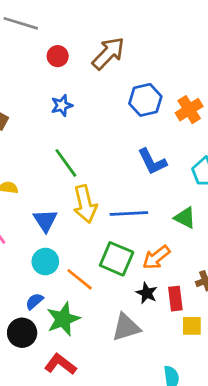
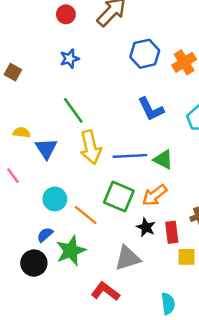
green triangle: (185, 218) -> (163, 160), moved
blue triangle: (45, 220) -> (46, 148), moved
red L-shape: (60, 364) -> (105, 291), moved

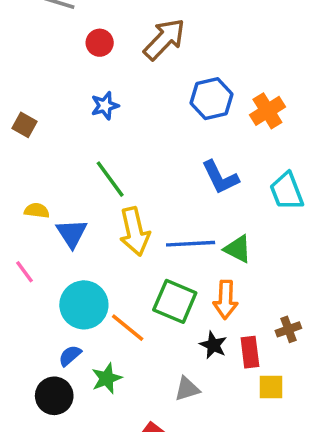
orange arrow: (155, 195) -> (225, 300), turned -50
cyan circle: (55, 199) -> (84, 305), size x1.4
green star: (71, 251) -> (107, 378), size x0.7
gray triangle: (127, 258) -> (187, 389), size x0.7

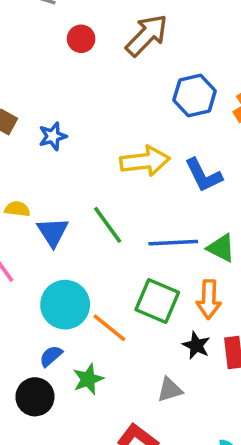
blue star: (105, 106) -> (53, 136), moved
green line: (110, 179) -> (108, 225), moved
yellow arrow: (135, 231) -> (145, 161), moved, turned -84

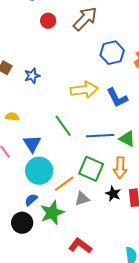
blue triangle: (53, 232) -> (32, 144), moved
orange line: (109, 328) -> (64, 184), turned -75
green star: (88, 379) -> (52, 213), size x1.4
gray triangle: (170, 390) -> (82, 199), moved

